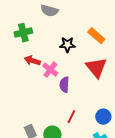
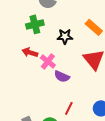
green cross: (23, 33) -> (35, 24), moved
purple semicircle: (64, 85) -> (62, 76), turned -70

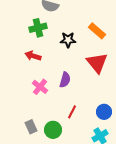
pink cross: (48, 61) -> (40, 87), moved
purple semicircle: (62, 76) -> (65, 80), turned -98

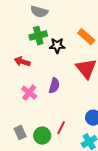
green cross: (38, 28) -> (38, 36), moved
red line: (72, 112) -> (61, 128), moved

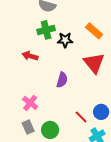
pink cross: (29, 93) -> (30, 103), moved
red line: (61, 128) -> (81, 117), moved, turned -72

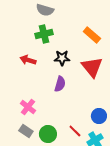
black star: (65, 40) -> (62, 58), moved
red line: (81, 117) -> (75, 131), moved
gray rectangle: (28, 127) -> (26, 131), turned -32

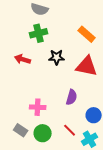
red triangle: (92, 67) -> (87, 66), turned -40
purple semicircle: (60, 84) -> (72, 97), moved
pink cross: (28, 107) -> (38, 107), moved, turned -35

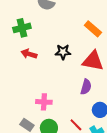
green cross: (39, 33) -> (22, 28), moved
purple semicircle: (72, 97) -> (86, 87), moved

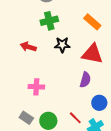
green cross: (22, 28) -> (49, 21), moved
pink cross: (44, 102) -> (36, 87), moved

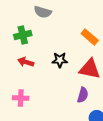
green cross: (49, 21) -> (23, 35), moved
pink cross: (36, 87) -> (21, 98), moved

